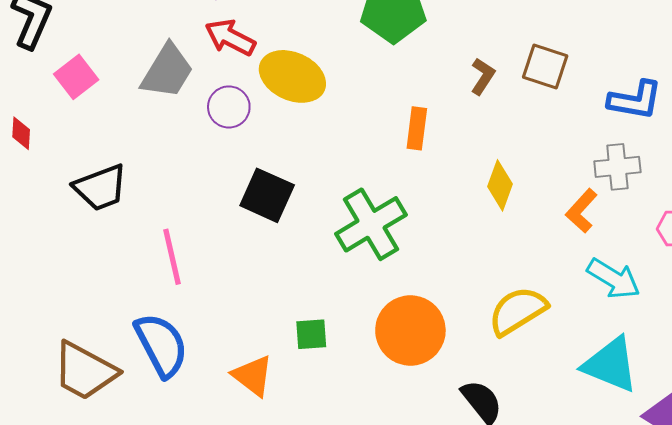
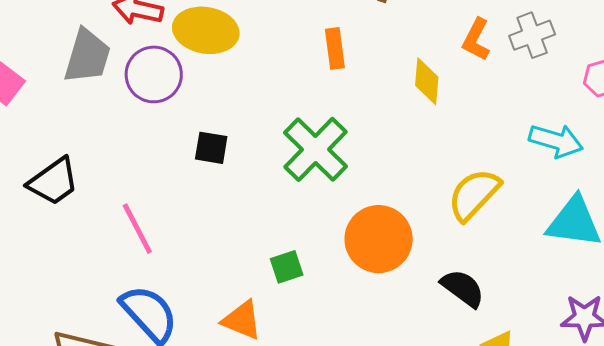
purple circle: (229, 107) -> (154, 74), size x1.4
black square: (267, 195) -> (211, 148), size x0.7
orange L-shape: (581, 211) -> (476, 39), moved

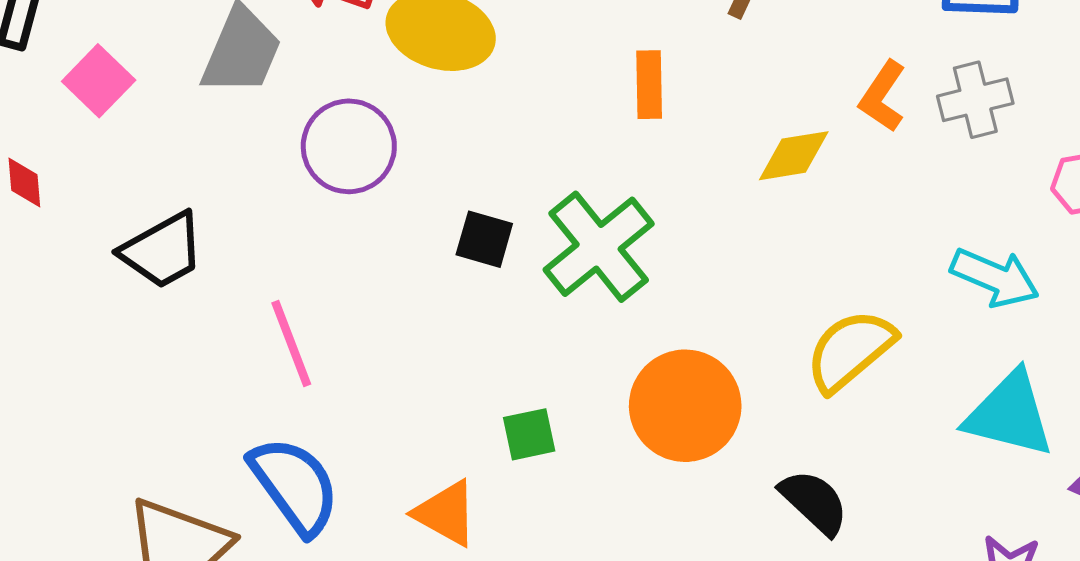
purple circle: (154, 74) -> (349, 146), moved
yellow diamond: (427, 81) -> (794, 156), turned 69
black square: (211, 148) -> (484, 239), moved

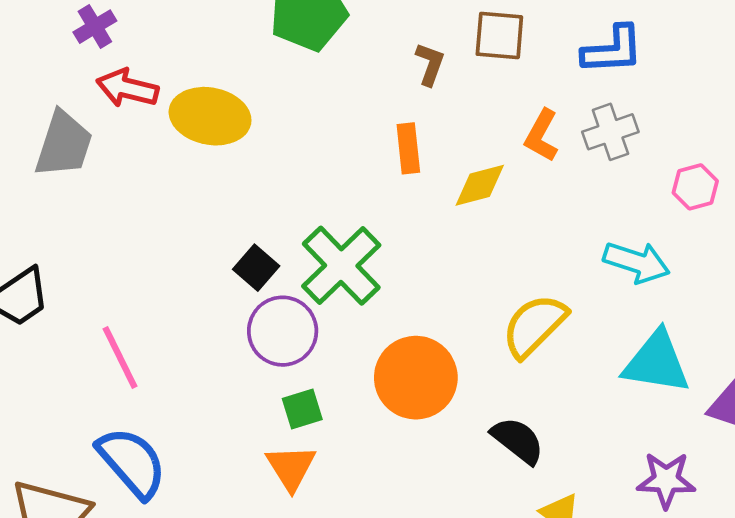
orange rectangle: (649, 85) -> (408, 148), moved
purple circle: (349, 146) -> (283, 331), moved
black square: (484, 239) -> (256, 268), turned 30
orange triangle: (446, 513) -> (291, 467), moved, turned 34

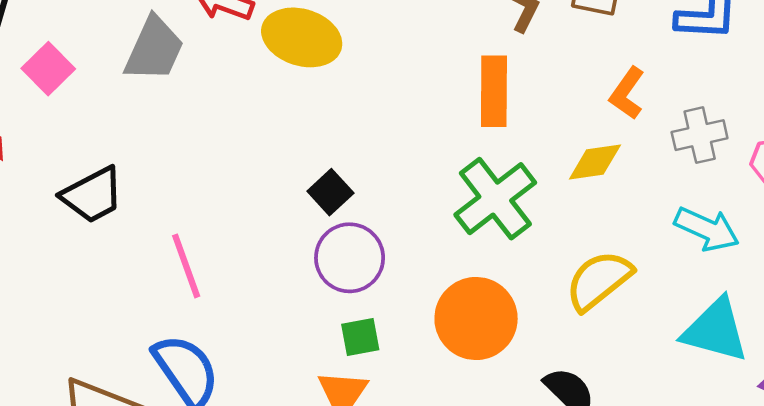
gray cross: (610, 132) -> (700, 135), moved
orange rectangle: (408, 148) -> (494, 91), size x1.4
yellow diamond: (480, 185) -> (595, 162), moved
green cross: (341, 266) -> (495, 199), moved

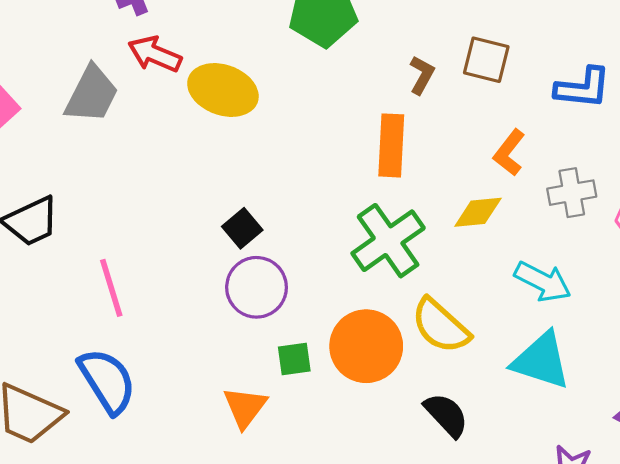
cyan arrow: (707, 229) -> (543, 282), moved
yellow semicircle: (599, 280) -> (441, 326), moved, turned -102
cyan triangle: (715, 330) -> (541, 361), moved
green square: (360, 337) -> (294, 359), moved

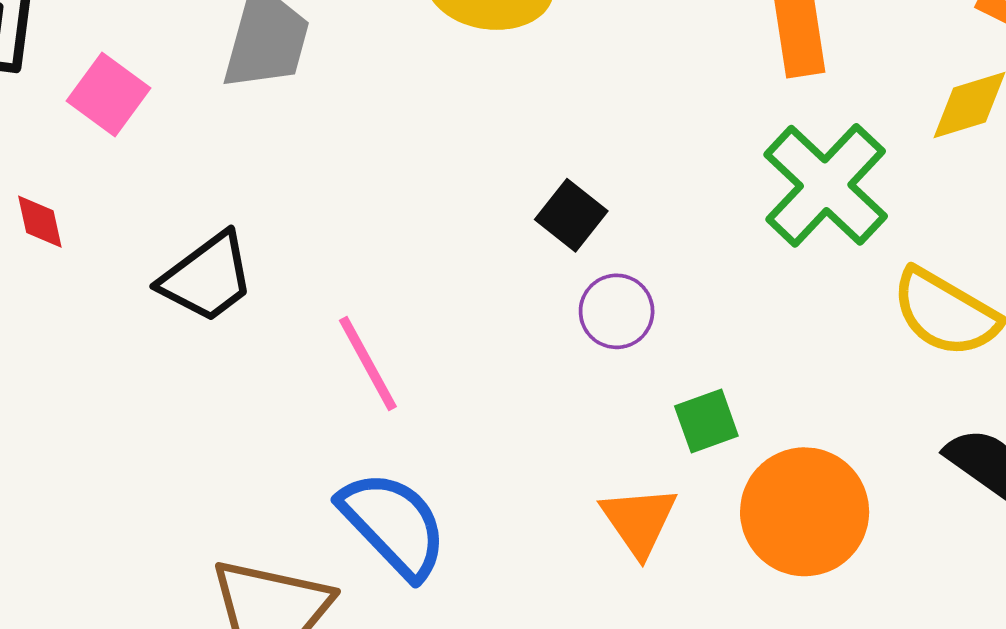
purple circle: (257, 287) -> (617, 311), size x0.7
orange circle: (366, 346) -> (805, 512), moved

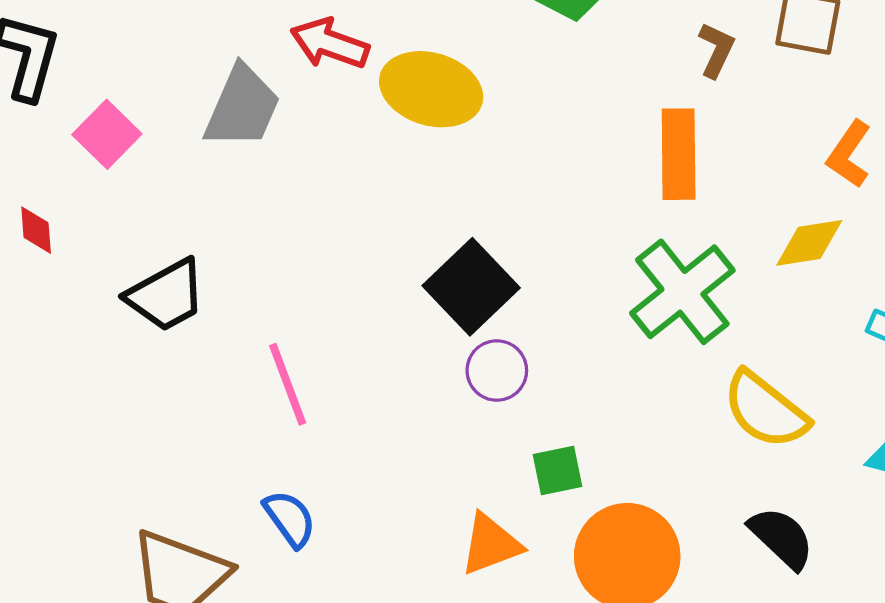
black square: (571, 215) -> (471, 287), size x1.6
orange triangle: (639, 521) -> (491, 544), turned 36
blue semicircle: (393, 524) -> (290, 519), size x0.6

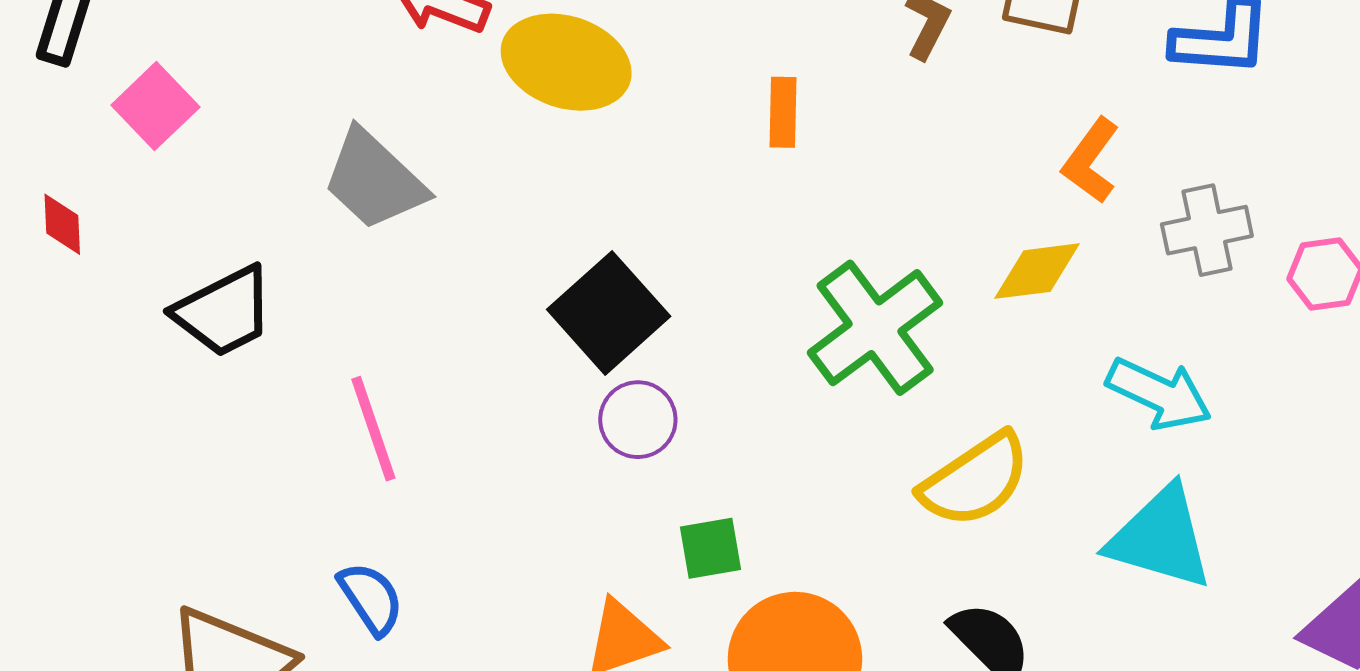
gray trapezoid: (242, 107) -> (374, 180), moved, turned 108
orange rectangle: (679, 154) -> (783, 112), moved, size x0.6
yellow semicircle: (765, 410) -> (975, 480), turned -74

